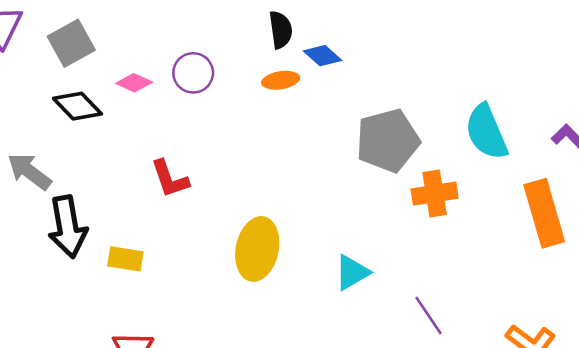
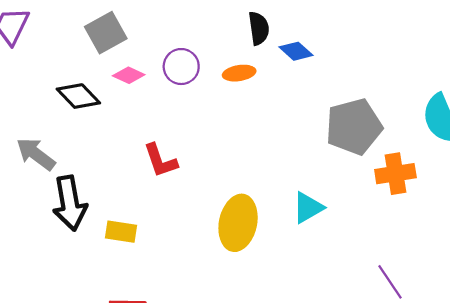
gray square: (71, 43) -> (106, 33), moved
orange ellipse: (281, 80) -> (239, 73), moved
cyan triangle: (352, 272) -> (308, 208), moved

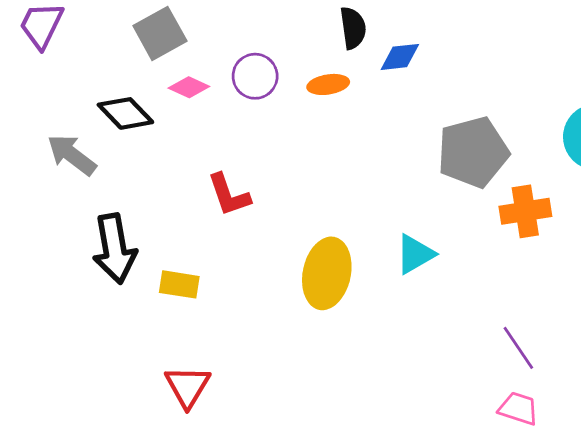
blue diamond: (296, 51) -> (400, 57), turned -48
gray arrow: (36, 154) -> (72, 155), moved

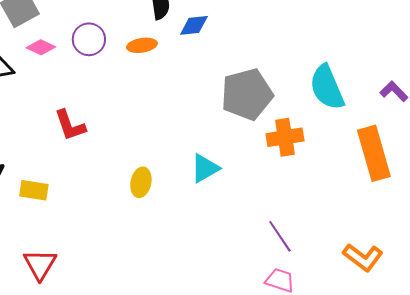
yellow ellipse: (327, 273) -> (141, 182), size x0.6

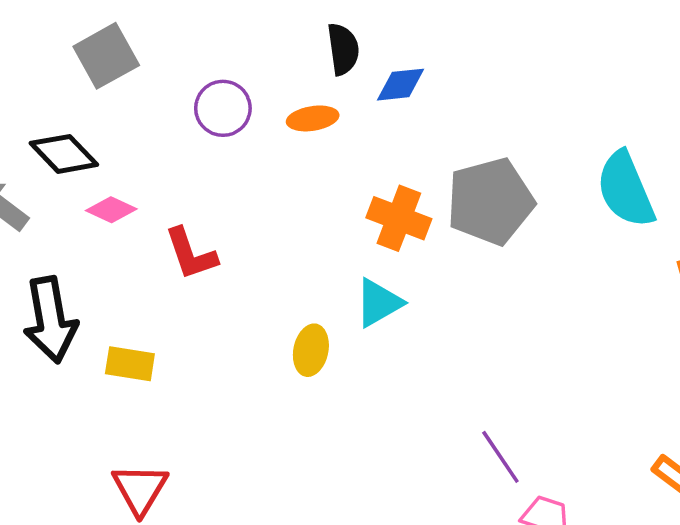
pink diamond: (41, 47) -> (111, 210), moved
orange cross: (285, 137) -> (399, 218), moved, turned 30
cyan triangle: (205, 168) -> (379, 303), moved
purple line: (280, 236) -> (500, 457), moved

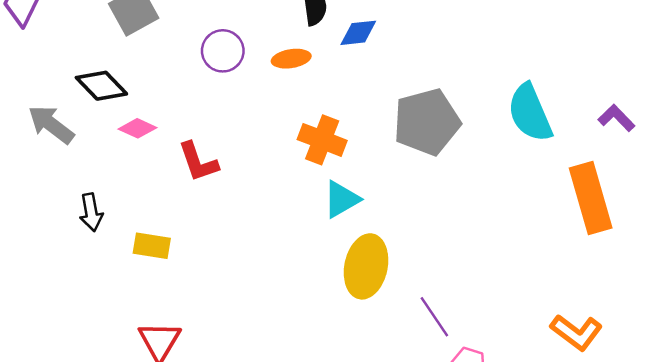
orange cross: (399, 218) -> (322, 140), moved
black arrow: (50, 320) -> (91, 212), size x0.6
yellow ellipse: (311, 350) -> (366, 266), moved, size x1.6

